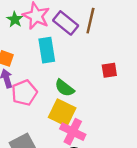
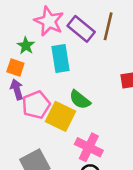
green star: (15, 19) -> (26, 46), moved
yellow square: (62, 113) -> (61, 116), moved

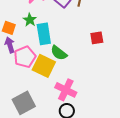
green star: (26, 46) -> (30, 20), moved
cyan rectangle: (61, 58) -> (44, 34), moved

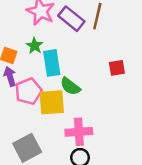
yellow square: (44, 66) -> (52, 102), turned -30
pink cross: (66, 90) -> (79, 132), turned -30

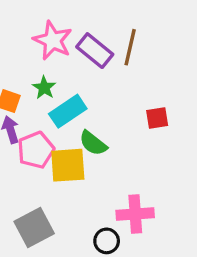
cyan rectangle: (52, 63) -> (68, 111), turned 65
pink cross: (79, 132) -> (135, 214), moved

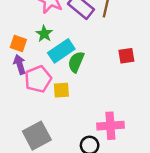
green semicircle: (93, 143) -> (76, 62), moved, turned 75
yellow square: (68, 165) -> (61, 90), size x0.6

